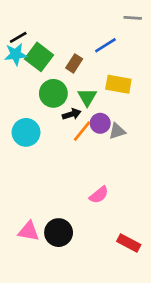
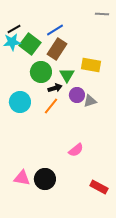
blue line: (105, 45) -> (55, 30), moved
brown rectangle: (74, 63) -> (57, 49), size x1.5
orange line: (82, 131) -> (51, 106), moved

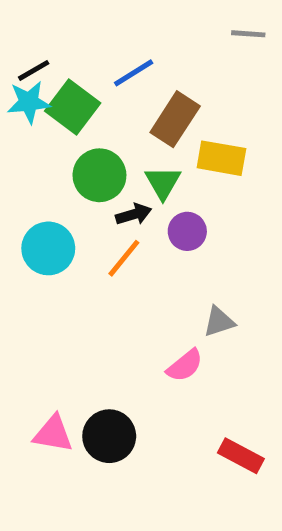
brown rectangle: (57, 49) -> (175, 119), moved
gray triangle: (90, 101) -> (219, 322), moved

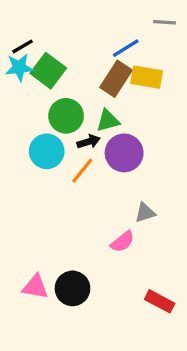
blue line: (134, 73) -> (126, 48), moved
yellow rectangle: (221, 158) -> (147, 77), moved
green triangle: (163, 183) -> (108, 121), turned 45
purple circle: (187, 231) -> (124, 153), size x1.5
cyan circle: (48, 248) -> (47, 151), moved

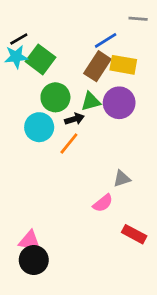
purple circle: (124, 153) -> (119, 103), moved
black circle: (72, 288) -> (34, 260), moved
red rectangle: (160, 301) -> (134, 234), moved

